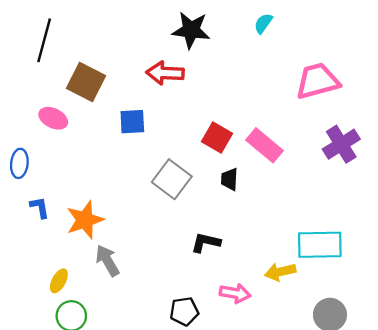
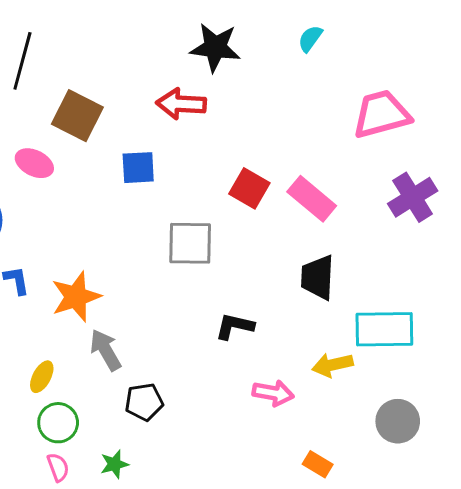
gray square: (172, 179) -> (190, 243), turned -36
black trapezoid: (229, 179) -> (318, 277), moved, size x1.5
black pentagon: (184, 311) -> (144, 402), moved

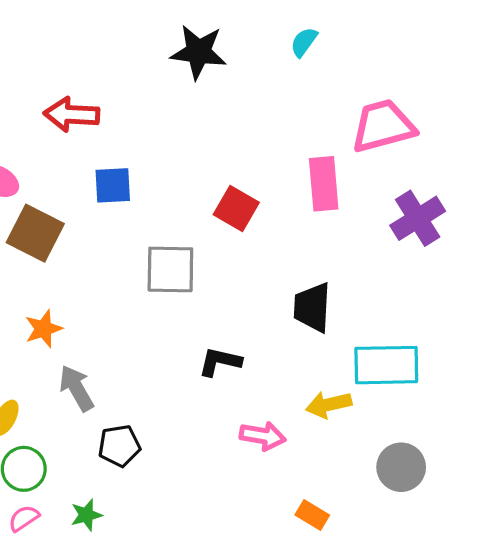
red arrow: (181, 104) -> (72, 115), moved
brown square: (77, 116) -> (35, 233), moved
pink rectangle: (312, 199) -> (324, 184), moved, turned 45
orange star: (76, 297) -> (43, 329), size x0.7
pink semicircle: (58, 467) -> (24, 518), turned -104

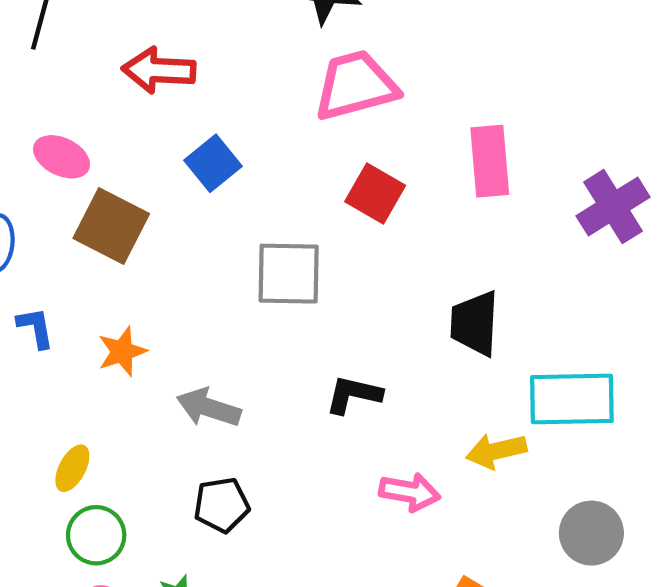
pink trapezoid: (383, 126) -> (356, 85), moved
blue square: (113, 185) -> (213, 163), turned -36
gray arrow: (76, 388) -> (209, 408), moved, turned -42

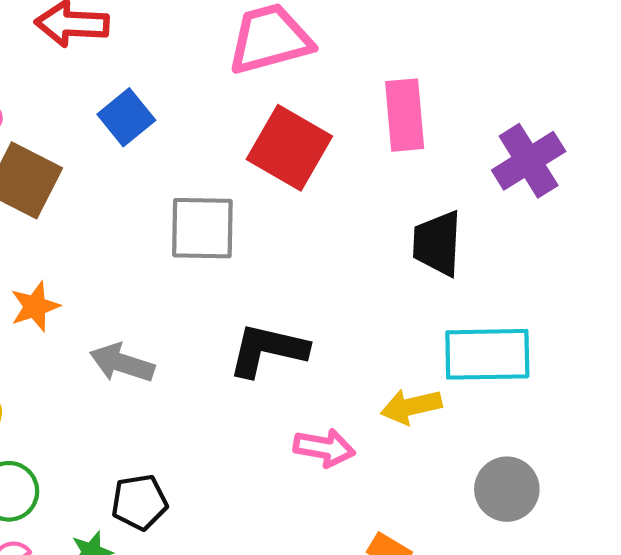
red square: (375, 194) -> (289, 148), size x1.4
black trapezoid: (475, 323) -> (437, 243), moved
black L-shape: (354, 395) -> (268, 350), size x1.4
black pentagon: (222, 505) -> (139, 502), moved

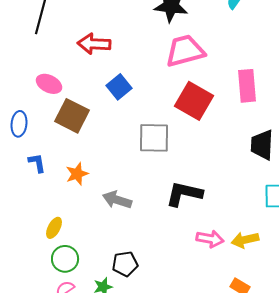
yellow arrow: (411, 406) -> (245, 240), moved

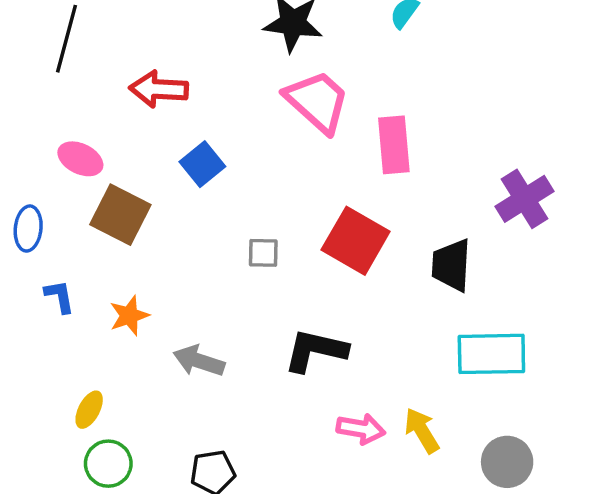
pink trapezoid: (185, 51) -> (317, 101), turned 57
pink rectangle: (247, 86) -> (394, 145), moved
red square: (194, 101) -> (356, 241), moved
gray square: (154, 138) -> (263, 253), size x0.6
yellow arrow: (245, 240) -> (422, 431), turned 72

